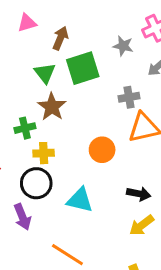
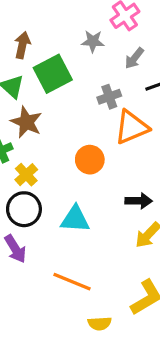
yellow cross: (44, 153) -> (26, 175), turned -30

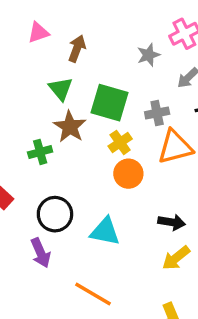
gray star: (93, 41) -> (148, 55), turned -30
green square: (53, 74) -> (109, 103), moved, turned 36
yellow cross: (26, 175) -> (120, 142), moved

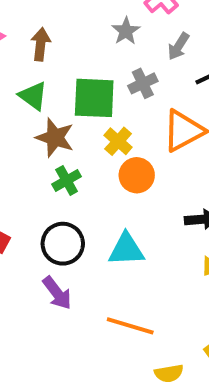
gray cross: (157, 113) -> (143, 83), moved
green cross: (40, 152) -> (67, 180), moved

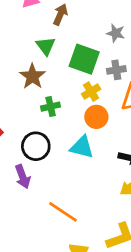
gray star: (126, 31) -> (116, 33), moved, turned 30
gray cross: (143, 83) -> (116, 70), moved
brown star: (55, 137) -> (32, 76), moved
cyan triangle: (126, 249) -> (82, 147), moved

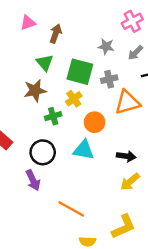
brown star: (32, 76) -> (35, 91), turned 30
yellow cross: (91, 92) -> (74, 99), moved

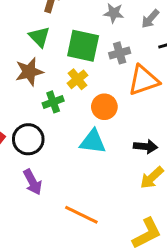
black circle: (43, 152) -> (28, 139), moved

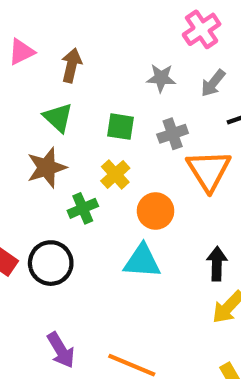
green square: (83, 46) -> (121, 127), size x0.6
orange triangle: (144, 80) -> (209, 170), turned -40
black arrow: (146, 147) -> (217, 264), turned -90
purple arrow: (33, 182) -> (61, 350), moved

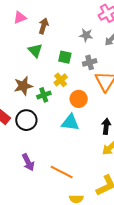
brown star: (47, 168) -> (23, 86), moved

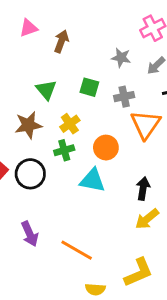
green triangle: (35, 50) -> (46, 90), moved
yellow cross: (61, 80) -> (70, 124), moved
green cross: (44, 95) -> (64, 150), moved

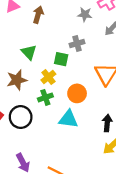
gray star: (121, 58) -> (85, 15), moved
green square: (89, 87) -> (61, 59), moved
gray cross: (124, 97) -> (77, 44), moved

